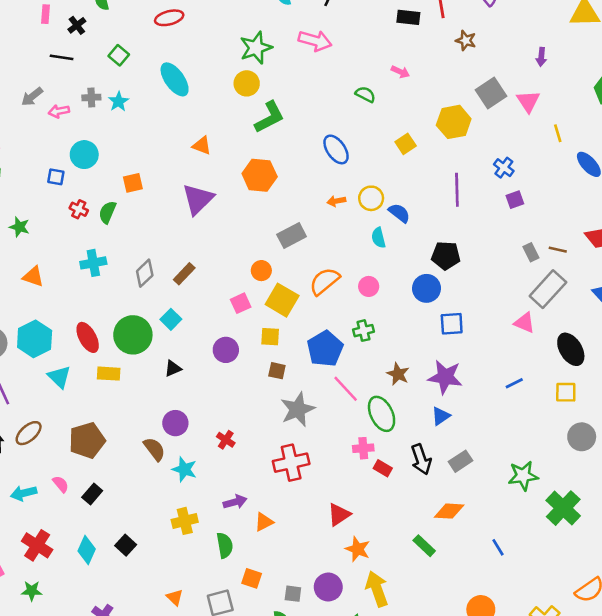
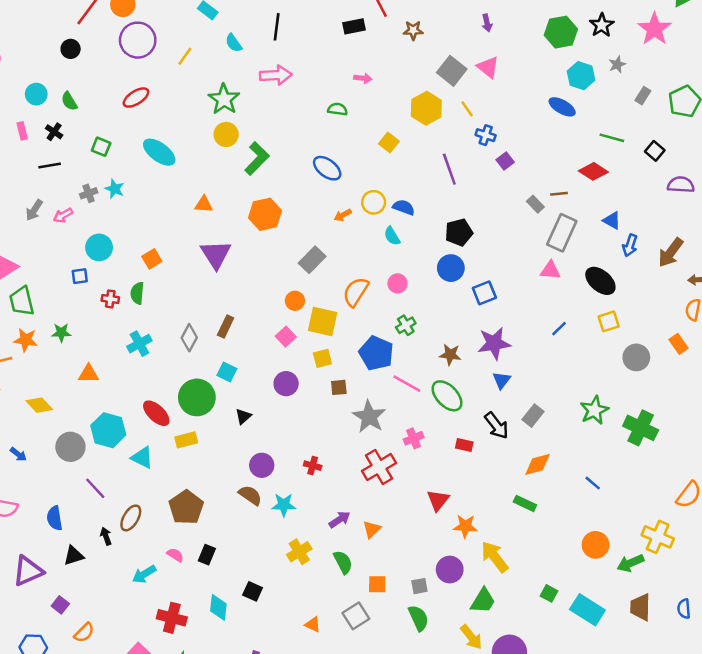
yellow line: (558, 133) -> (467, 109), moved
pink cross: (363, 448) -> (414, 438), moved

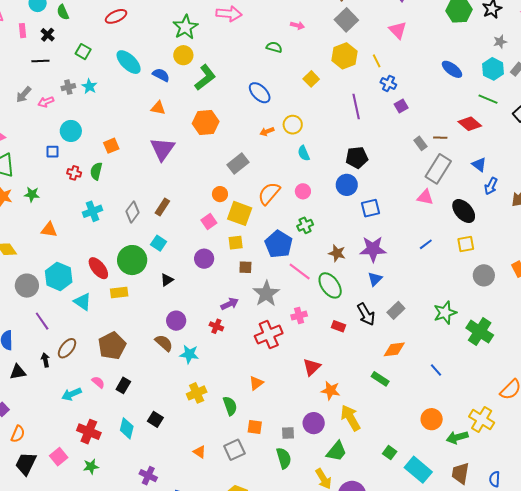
gray square: (452, 71) -> (346, 20), moved
cyan hexagon: (581, 76) -> (493, 69), moved
blue semicircle: (404, 207) -> (161, 75), moved
purple arrow: (340, 520) -> (230, 304), moved
orange semicircle: (84, 633) -> (18, 434), turned -30

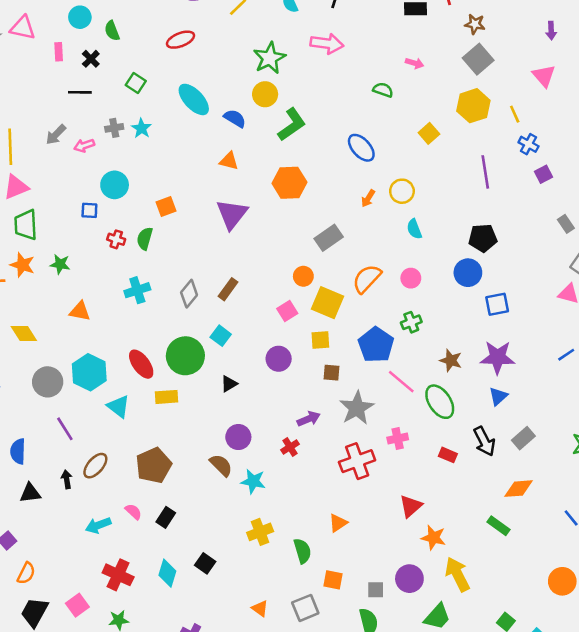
orange arrow: (267, 131) -> (368, 198), turned -40
red cross: (216, 326) -> (290, 447), turned 32

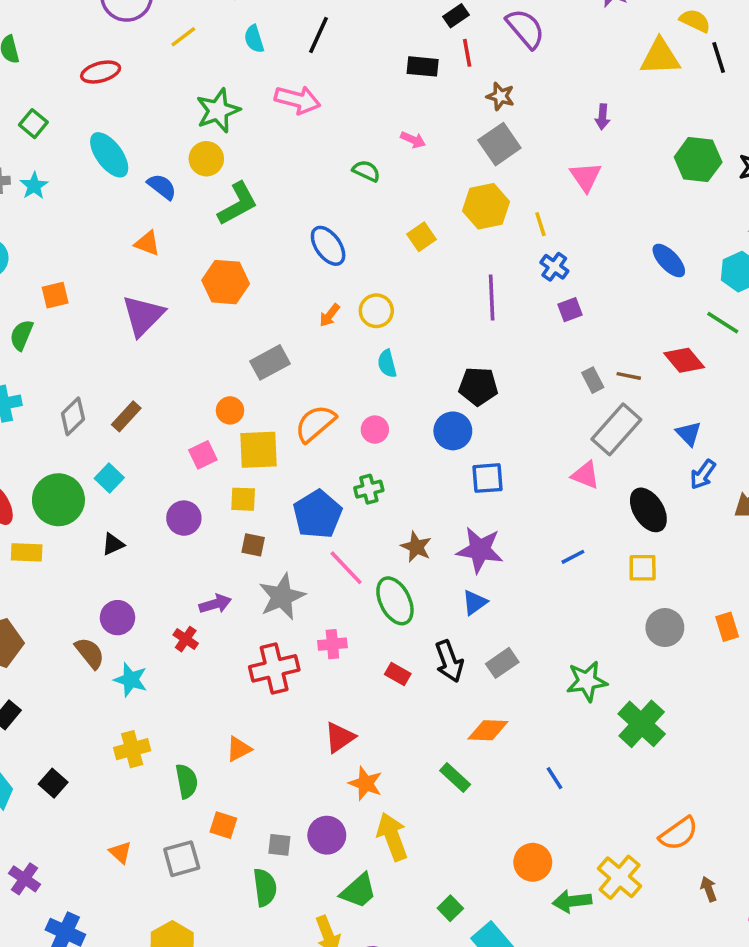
yellow square: (327, 303) -> (259, 450), turned -32
red cross: (290, 447) -> (186, 639), turned -30

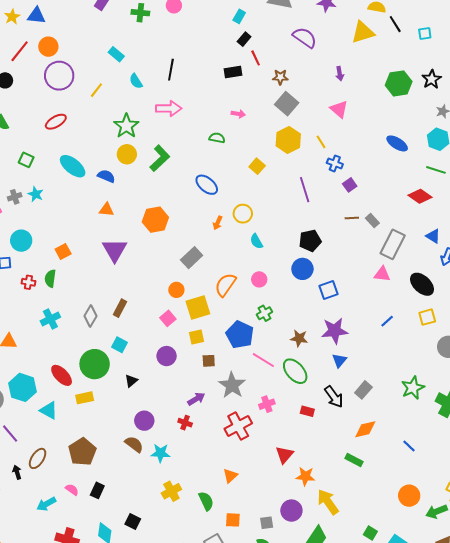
purple semicircle: (525, 28) -> (305, 38), moved
green L-shape: (238, 204) -> (160, 158), moved
brown line: (629, 376) -> (352, 218), moved

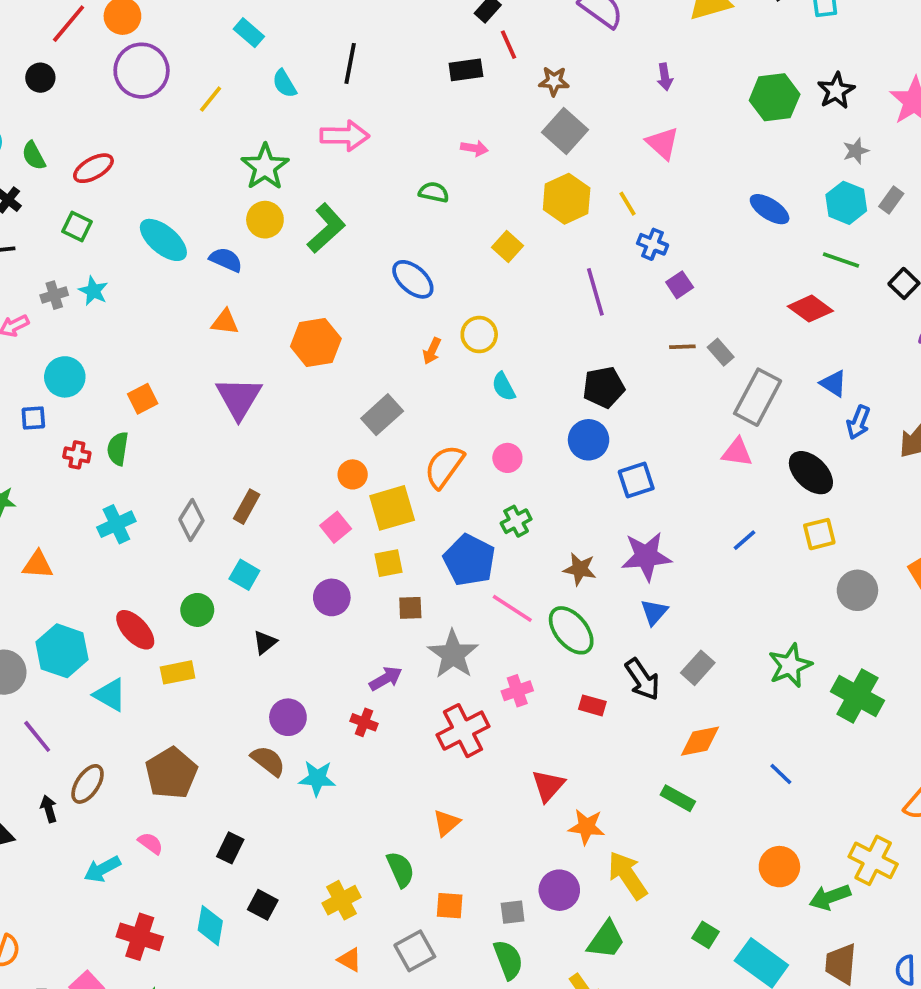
red ellipse: (56, 122) -> (93, 168), moved
green circle: (95, 364) -> (197, 610), size x0.6
black rectangle: (97, 490) -> (230, 848), moved
yellow cross: (171, 491) -> (341, 900), moved

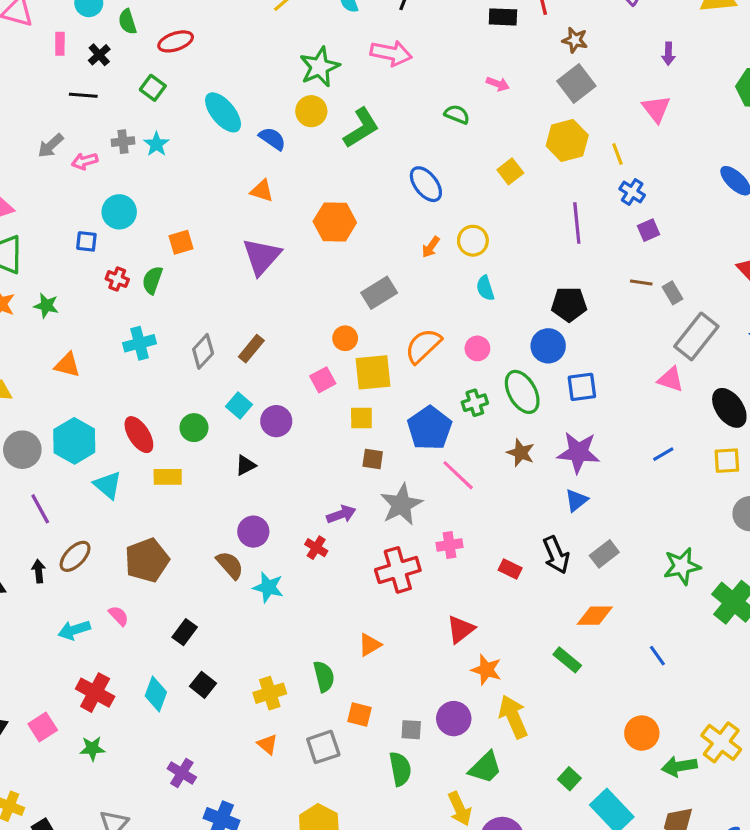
purple circle: (332, 597) -> (276, 421), moved
green ellipse: (571, 630) -> (522, 392), moved

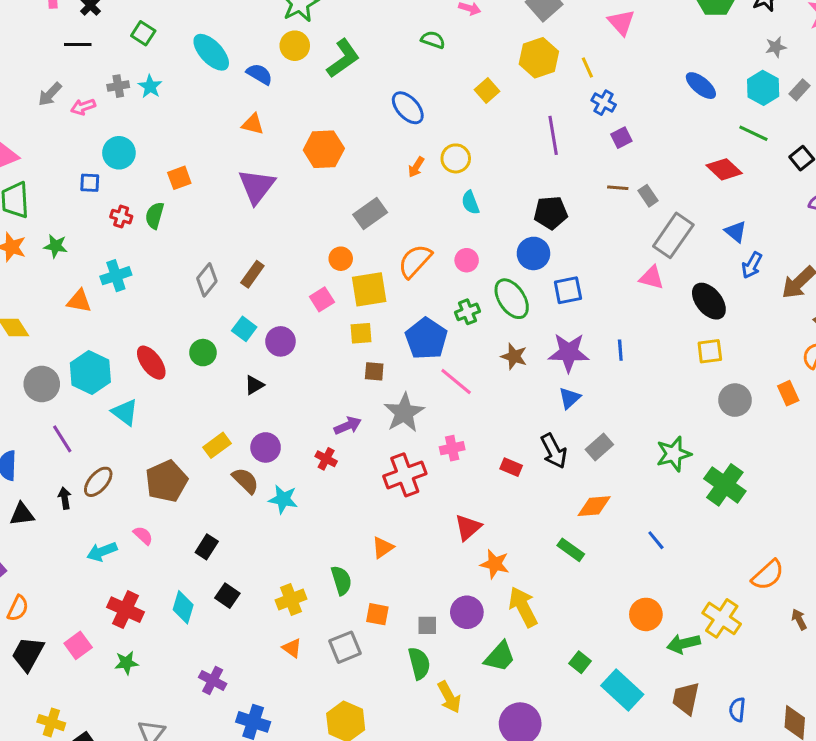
cyan cross: (140, 343) -> (116, 276), moved
blue line: (663, 454) -> (620, 350), moved, turned -60
yellow rectangle: (168, 477) -> (217, 445), moved, turned -32
yellow arrow: (460, 809) -> (449, 697), moved

